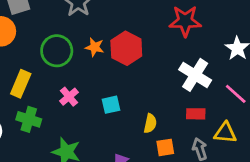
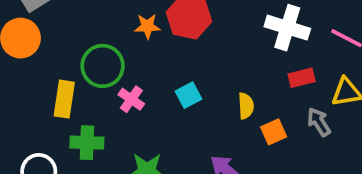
green circle: (57, 51) -> (103, 66), moved

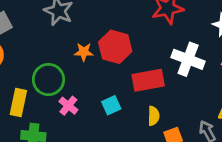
red rectangle: (302, 78) -> (148, 80), moved, size x1.6

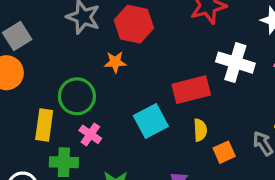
red hexagon: (115, 47) -> (134, 24), moved
cyan square: (111, 105) -> (151, 121), size x1.5
pink cross: (68, 106) -> (90, 134), moved

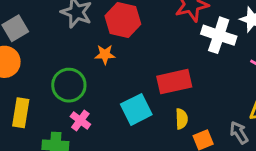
white cross: (235, 63) -> (219, 35), moved
yellow rectangle: (44, 125) -> (21, 113), moved

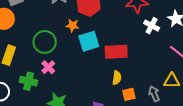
white cross: (219, 35) -> (152, 26), size x0.7
cyan square: (136, 109) -> (89, 41), moved

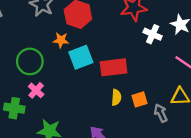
orange square: (129, 94) -> (140, 99), moved

